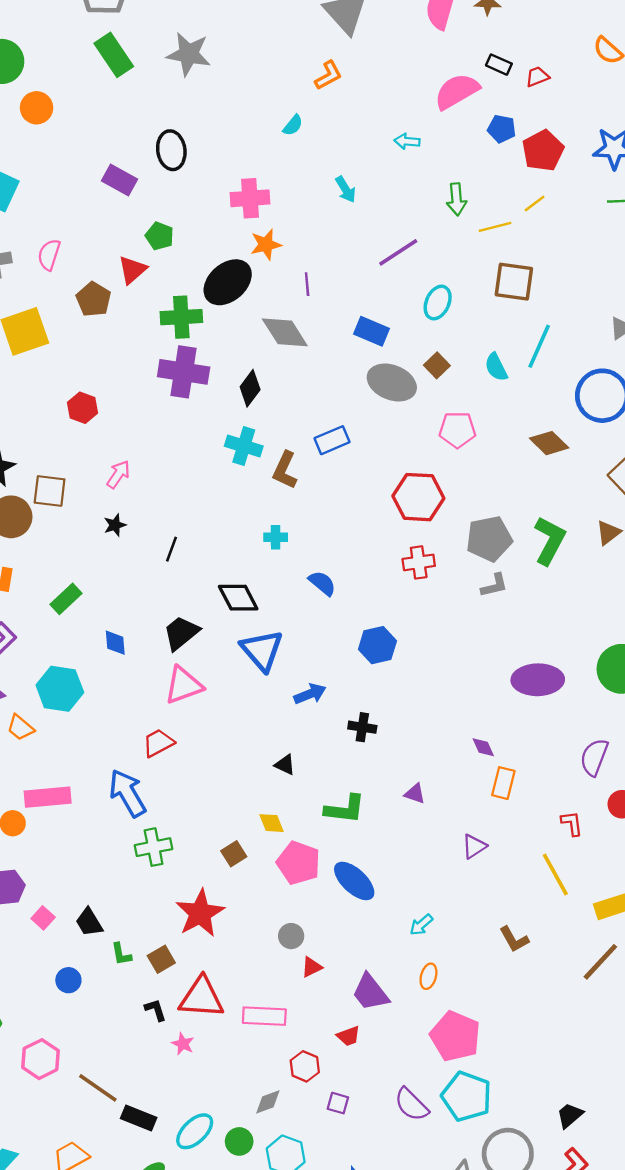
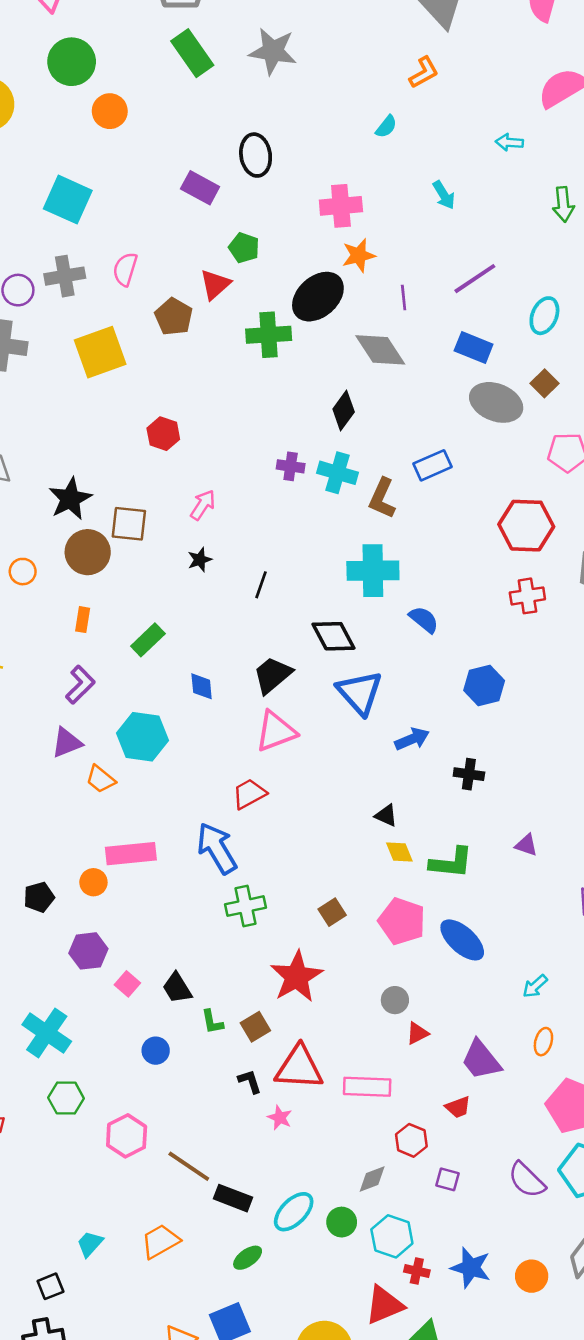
purple line: (398, 252) -> (475, 279), moved
purple cross: (184, 372) -> (291, 466), moved, size x0.5
cyan cross: (276, 537) -> (373, 571), size x2.0
yellow diamond: (272, 823) -> (399, 852), moved

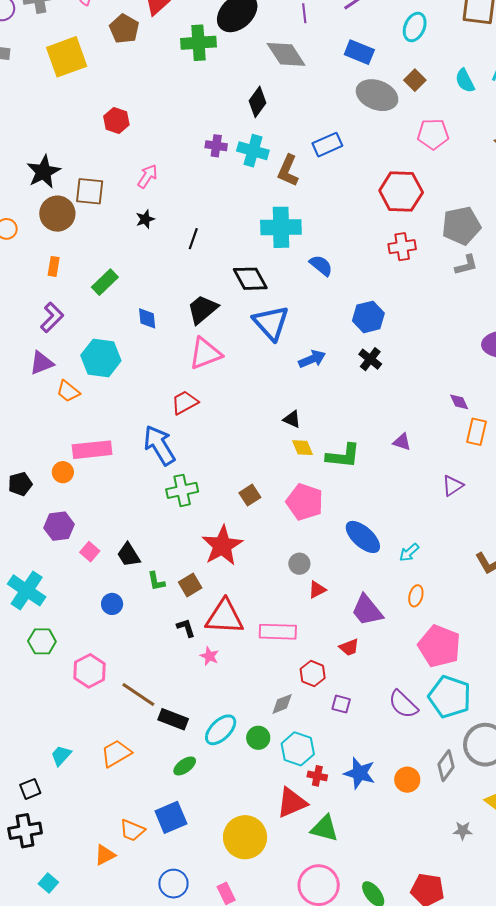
black cross: (469, 774) -> (370, 359), moved, turned 30
blue ellipse: (462, 940) -> (363, 537), moved

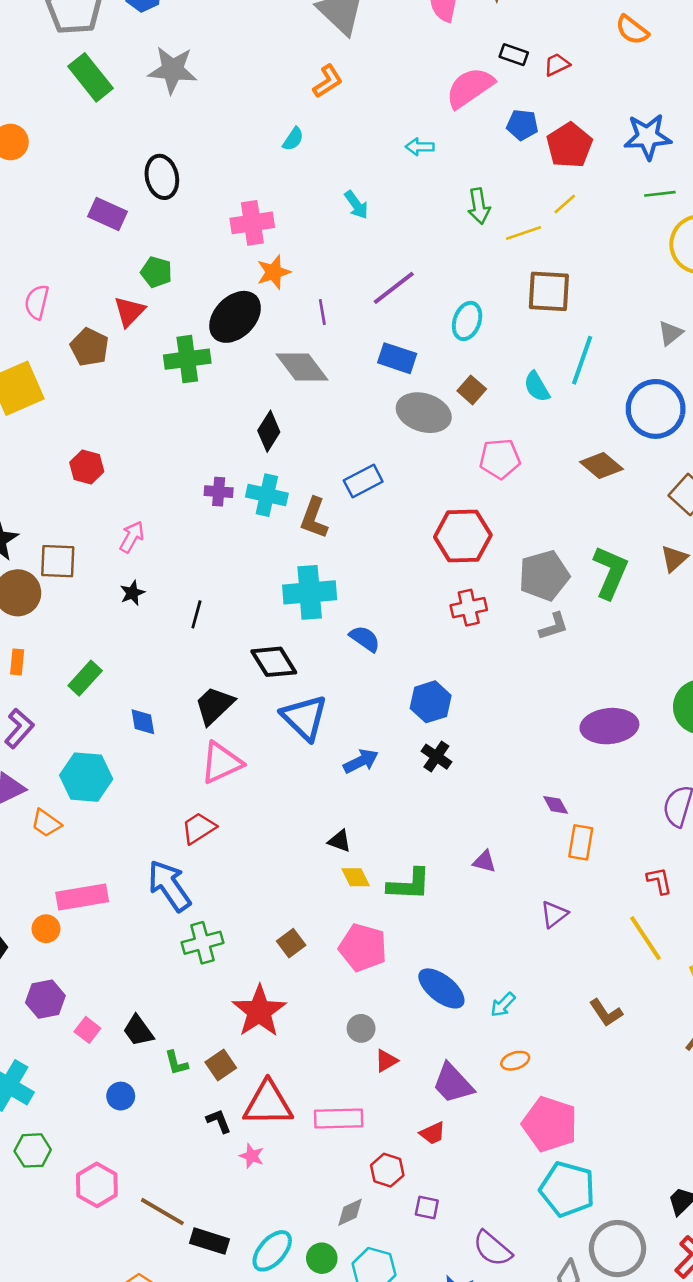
orange ellipse: (416, 596) -> (515, 1061), turned 60
purple semicircle: (403, 704) -> (492, 1249), moved

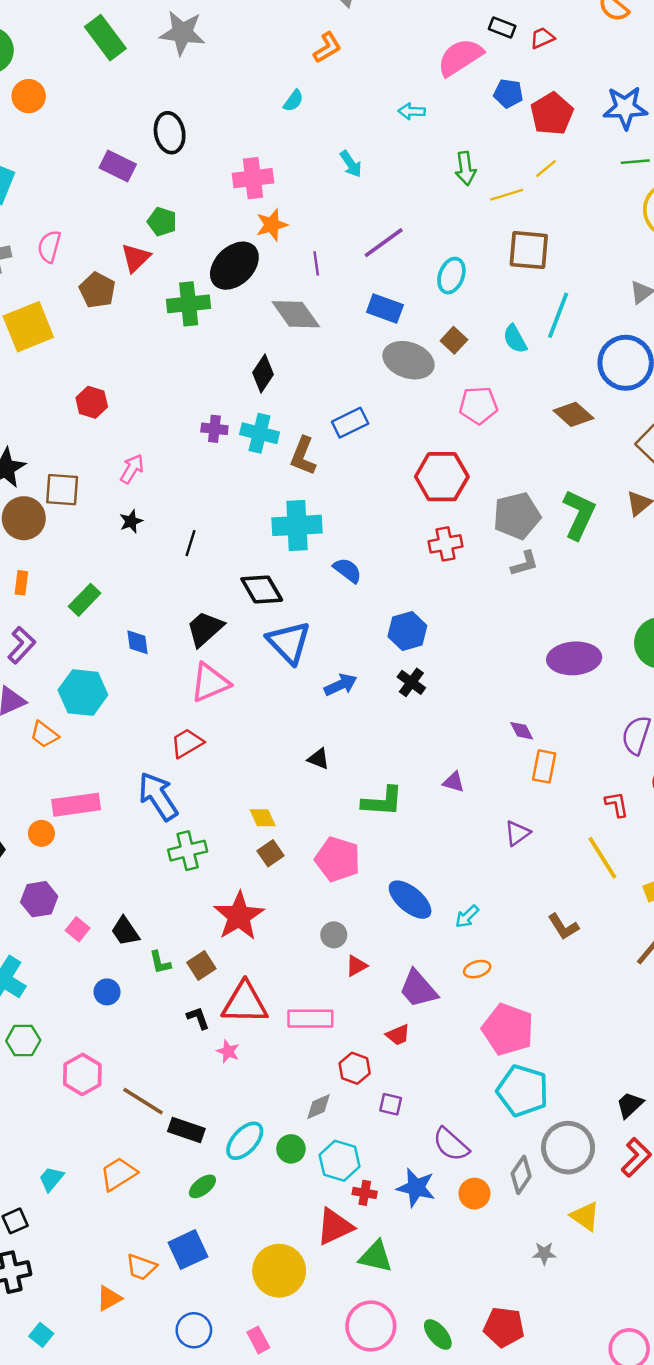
yellow diamond: (356, 877) -> (263, 818), moved

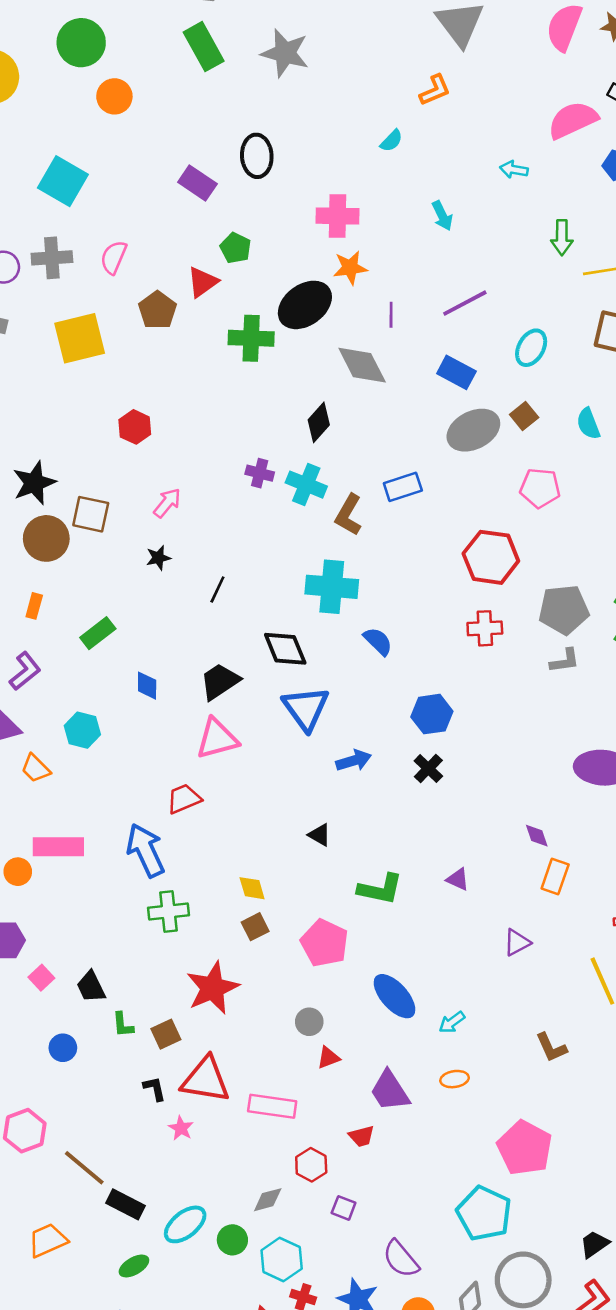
gray ellipse: (408, 360) -> (473, 430), turned -54
cyan hexagon: (83, 693) -> (82, 730), size x0.7
pink pentagon: (508, 1029) -> (525, 1148), moved

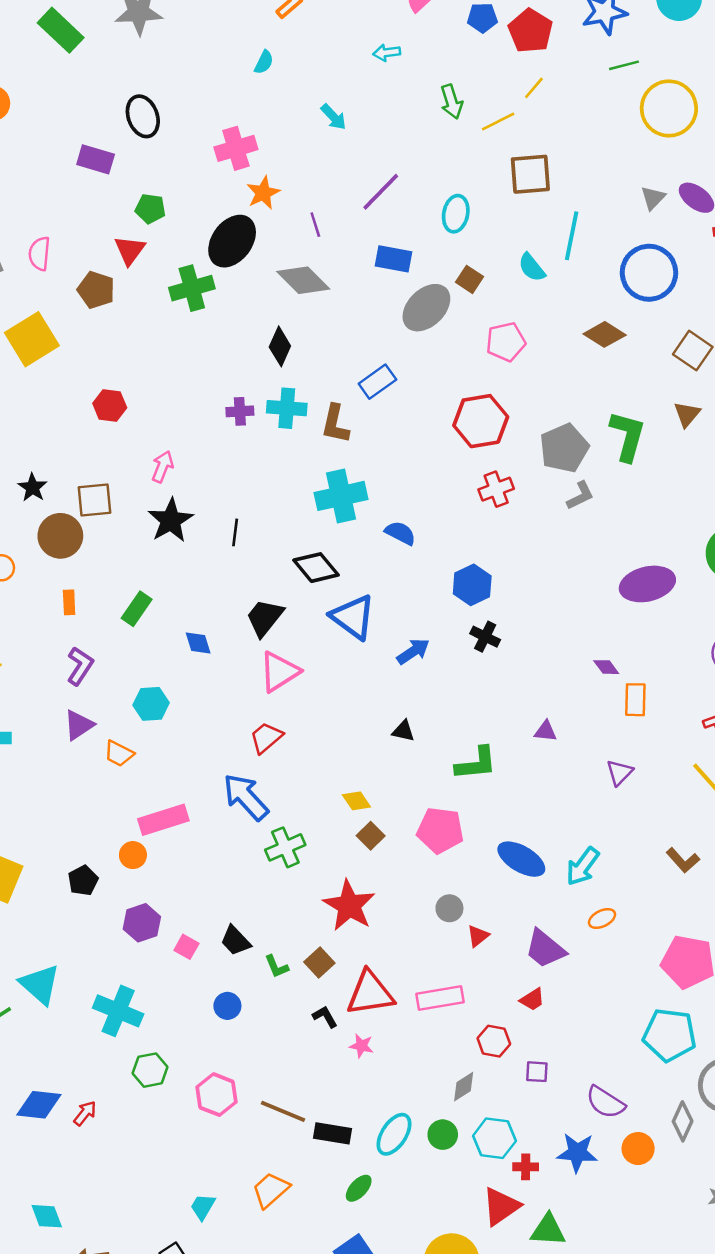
black star: (34, 483) -> (33, 488), size x0.7
black star: (158, 558) -> (171, 520), size x1.8
cyan arrow: (452, 1022) -> (583, 866), size x1.5

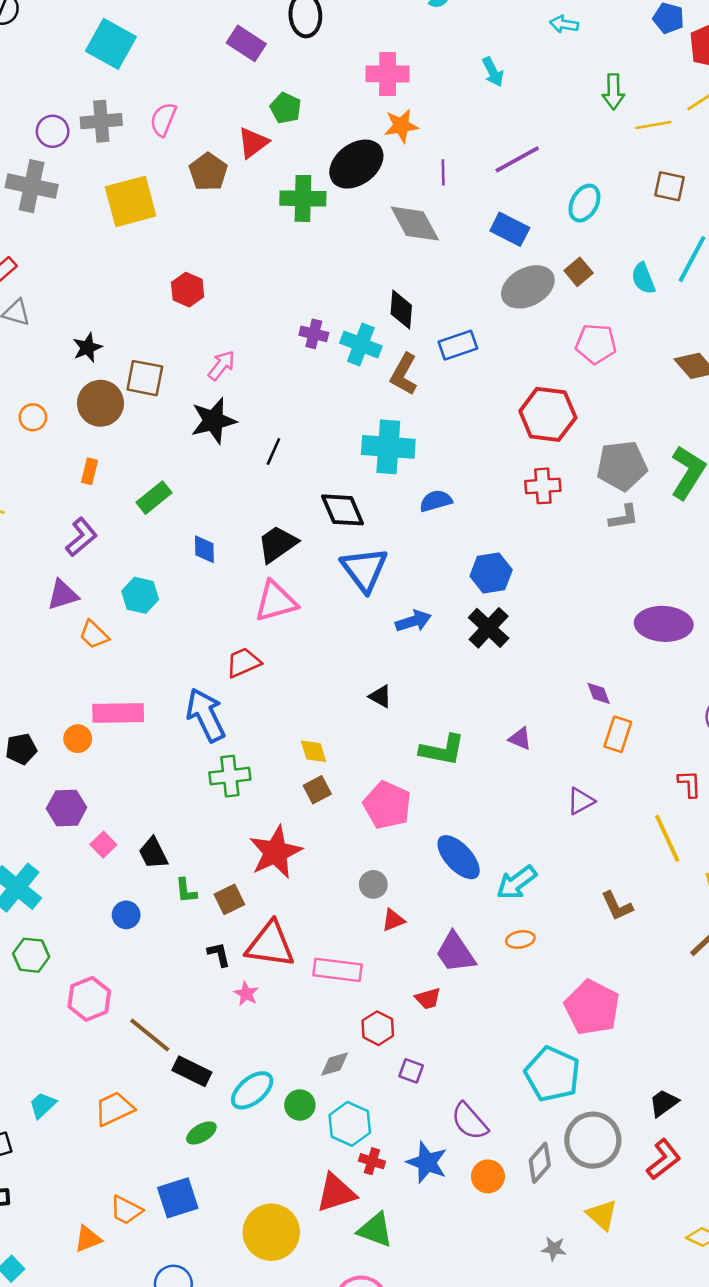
brown square: (530, 174) -> (670, 186), size x0.7
black diamond: (280, 346) -> (401, 310), moved, turned -36
blue semicircle: (400, 533) -> (436, 501), turned -60
black cross: (485, 637) -> (489, 628), size x1.4

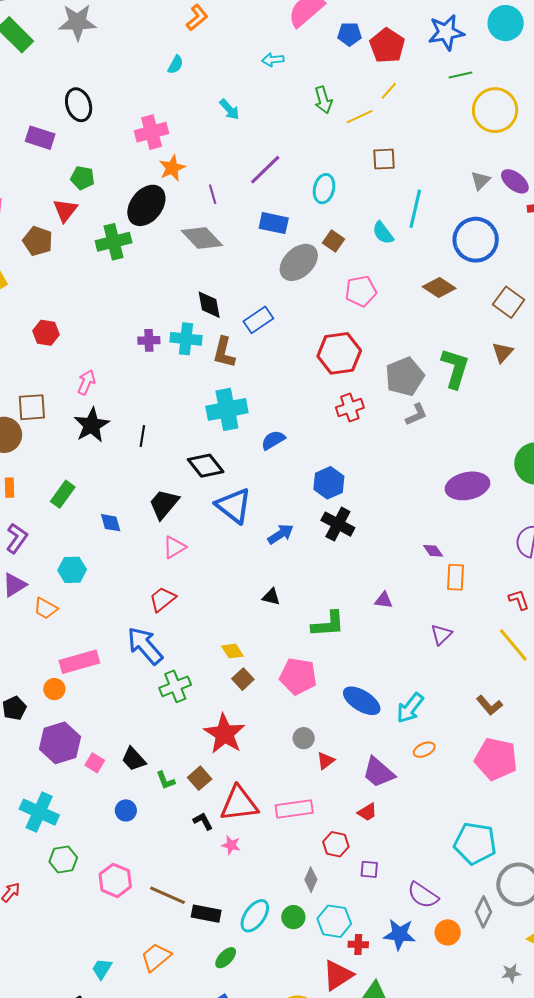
pink triangle: (276, 601) -> (174, 547), size x0.7
purple hexagon: (67, 808) -> (60, 743), size x1.4
pink pentagon: (592, 1007) -> (496, 759), moved
gray diamond: (335, 1064) -> (311, 880), turned -35

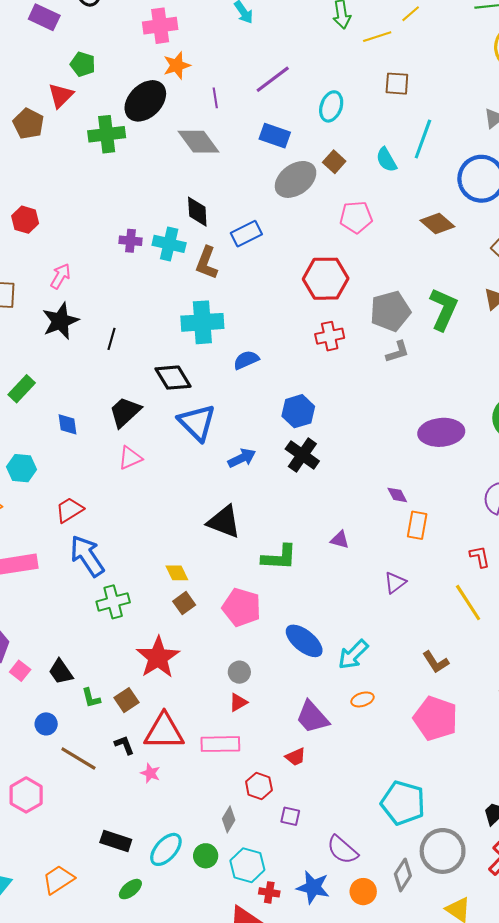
black triangle: (271, 597) -> (224, 522), size x1.8
red trapezoid: (162, 599) -> (69, 510), moved
red triangle: (326, 761) -> (238, 702), moved
brown line: (168, 895) -> (78, 758), moved

